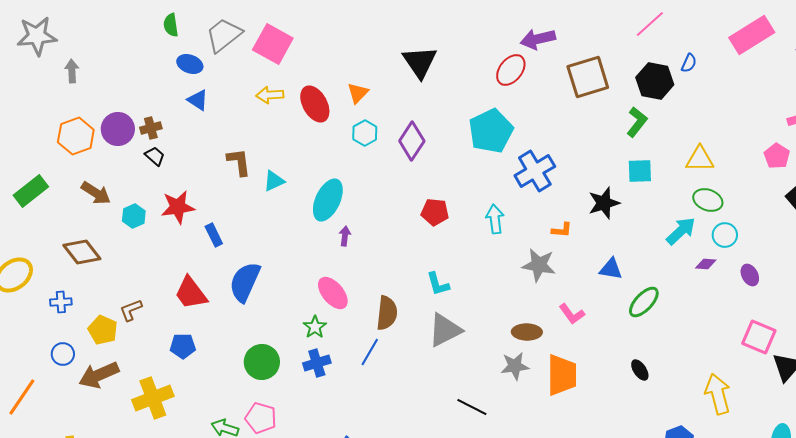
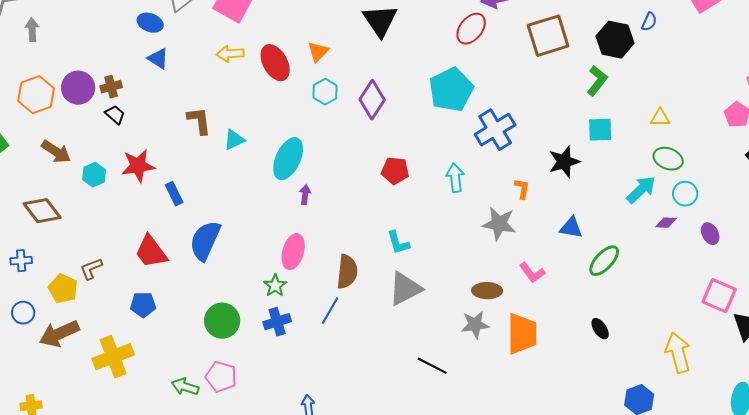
yellow triangle: (700, 159) -> (660, 118), size x0.7
orange L-shape: (562, 230) -> (522, 189), turned -85
pink ellipse: (333, 293) -> (293, 252), turned 56

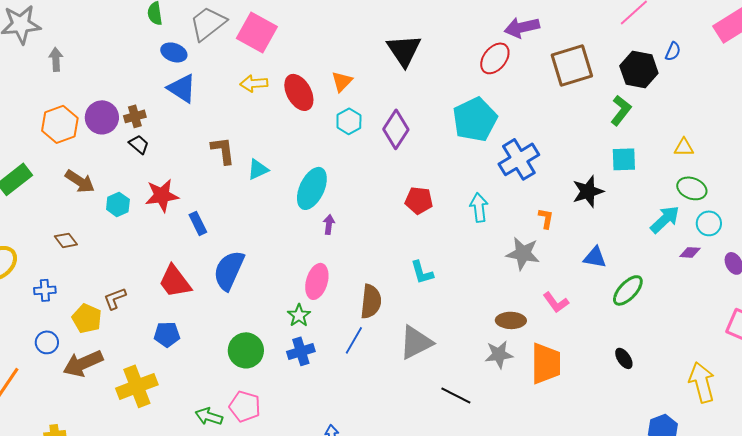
blue triangle: (158, 59) -> (182, 88), size x1.4
brown diamond: (42, 211) -> (66, 240), size x0.6
gray triangle: (405, 289) -> (416, 342), moved

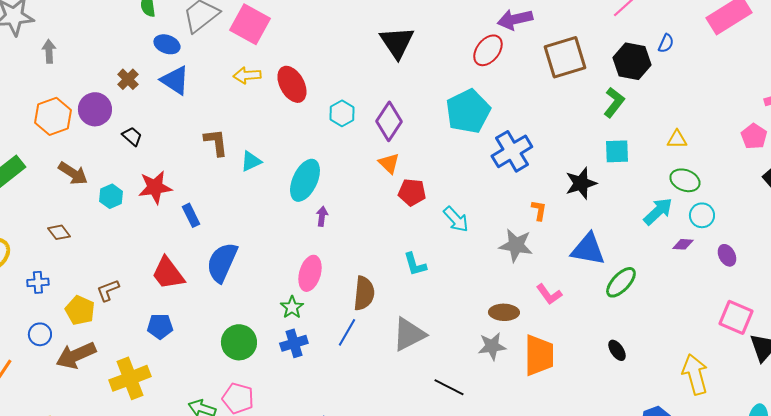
orange triangle: (342, 81) -> (389, 163), moved, turned -30
brown cross: (135, 116) -> (128, 79), moved, turned -30
cyan arrow: (479, 207) -> (456, 219), moved, turned 144
blue triangle: (595, 257) -> (588, 249), size x1.5

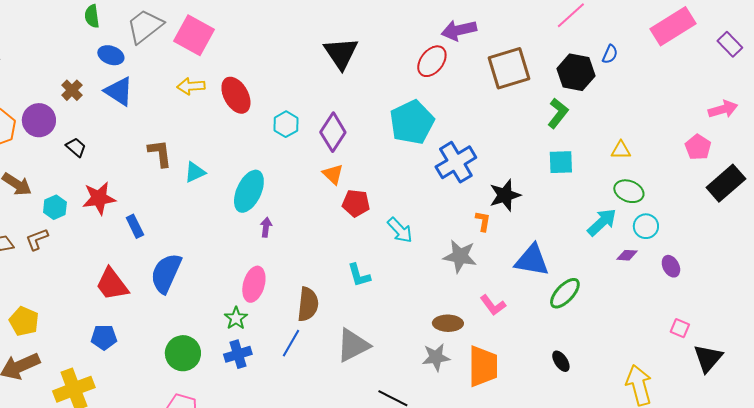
black star: (581, 183) -> (505, 195), moved
brown L-shape: (108, 290) -> (37, 239), moved
pink square: (736, 317) -> (680, 328), size x0.6

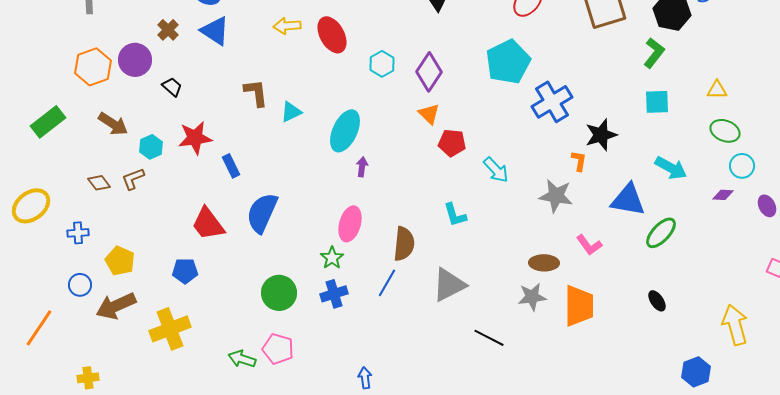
cyan arrow: (602, 222) -> (671, 168), moved, turned 72
blue pentagon: (104, 337) -> (185, 271), moved

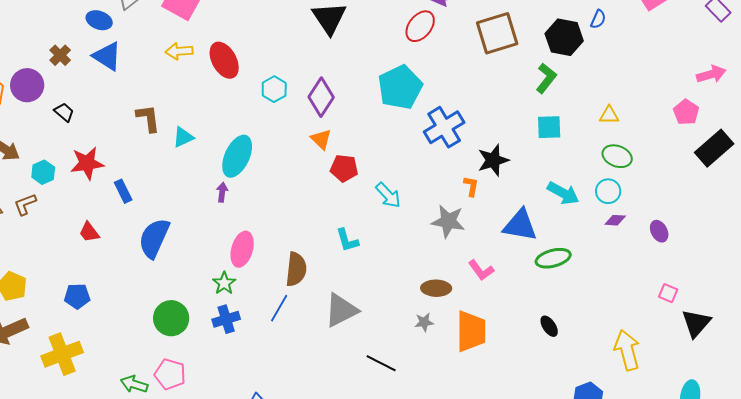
cyan circle: (742, 166) -> (608, 191), moved
purple arrow: (362, 167) -> (222, 192), moved
red trapezoid: (208, 224) -> (89, 232), moved, size x0.6
green ellipse: (661, 233) -> (553, 258), turned 32
gray star: (532, 297) -> (424, 322), size x0.7

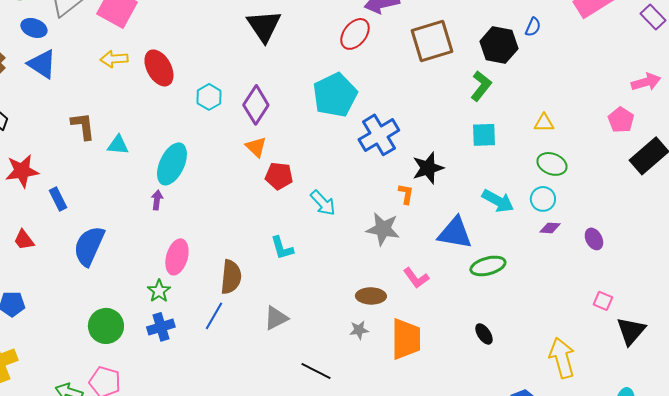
cyan triangle: (183, 137) -> (118, 145), turned 30
gray triangle: (341, 310) -> (276, 318), size x0.7

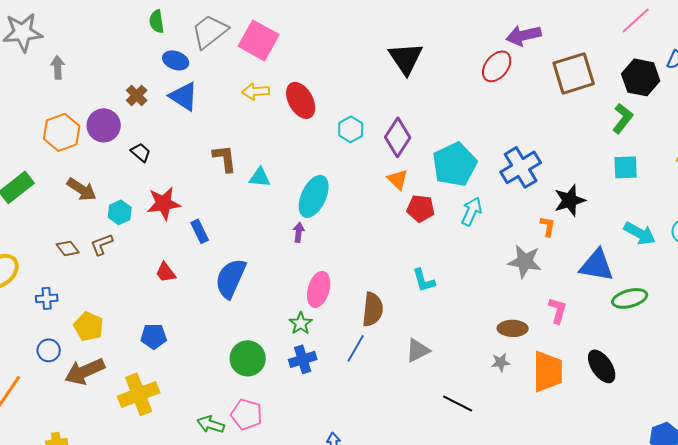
cyan pentagon: (335, 95) -> (455, 164), moved
cyan arrow: (323, 203) -> (472, 211), moved, turned -112
pink L-shape: (416, 278) -> (558, 310), turned -128
black ellipse: (484, 334) -> (602, 366), moved, size x1.6

